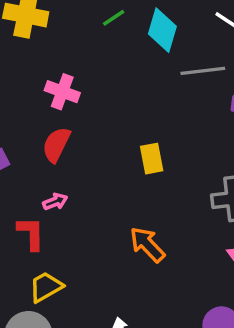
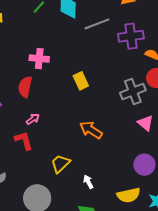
pink cross: (62, 92) -> (39, 59), moved
yellow trapezoid: (46, 287) -> (60, 164), moved

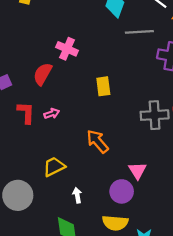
pink arrow: (33, 119) -> (52, 114), moved
pink triangle: (146, 123) -> (137, 171), moved
red L-shape: (24, 141) -> (26, 113), moved
purple circle: (144, 165) -> (122, 191), moved

